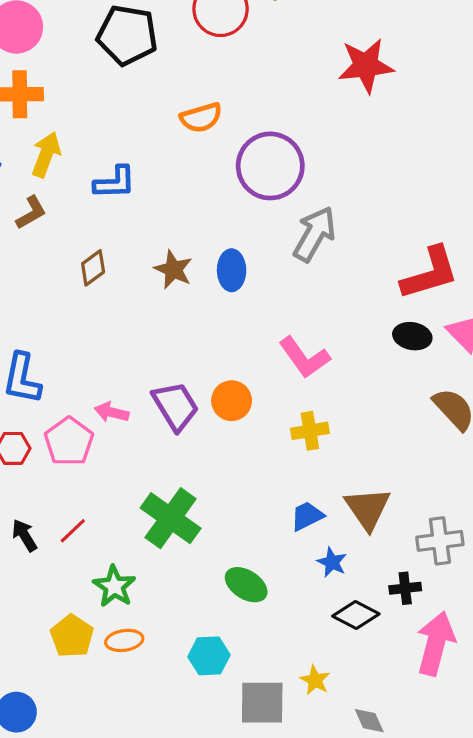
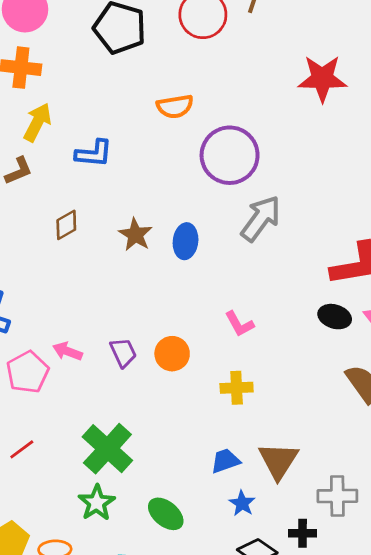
pink L-shape: (304, 358) -> (239, 324), size x0.7
purple trapezoid: (176, 406) -> (123, 353), size x0.7
green star: (114, 586) -> (97, 503), moved

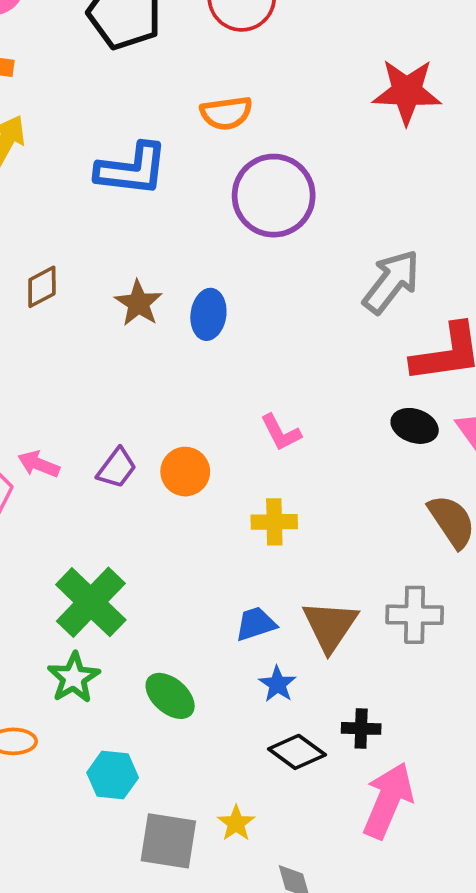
orange semicircle: (175, 106) -> (226, 113), moved
blue L-shape: (94, 153) -> (132, 169), moved, size x1.4
gray arrow: (261, 218) -> (391, 282), moved
purple trapezoid: (123, 353) -> (117, 468), turned 60
gray cross: (337, 496) -> (415, 615), moved

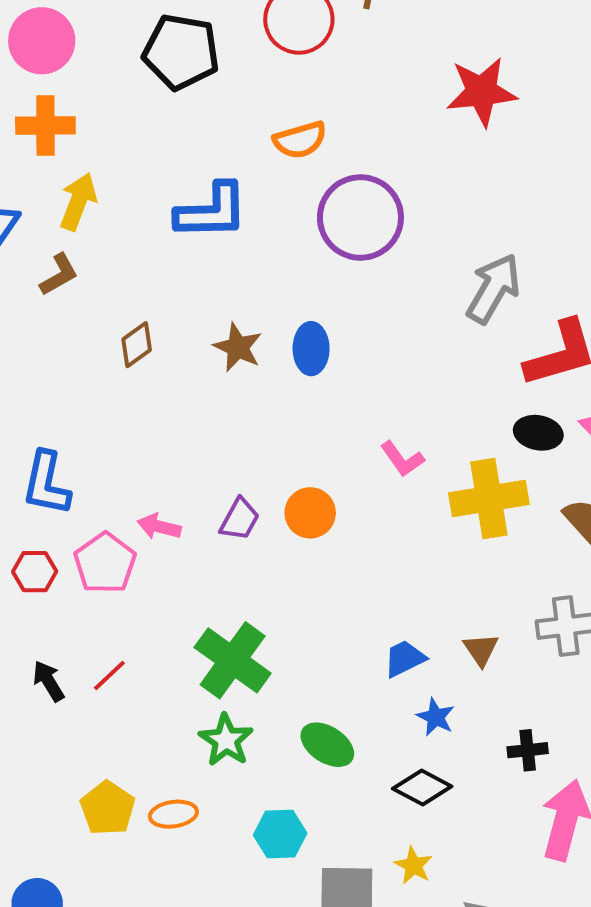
yellow cross: (274, 522) -> (489, 499), moved, size x1.6
brown triangle: (330, 626) -> (481, 650), size x0.6
black diamond: (297, 752) -> (422, 788), moved

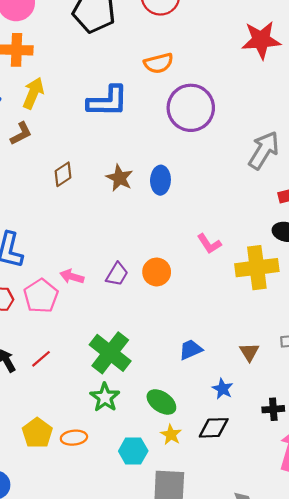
blue trapezoid: (405, 659) -> (191, 350), moved
black diamond: (422, 788) -> (214, 428), turned -32
yellow star: (413, 865) -> (171, 435), moved

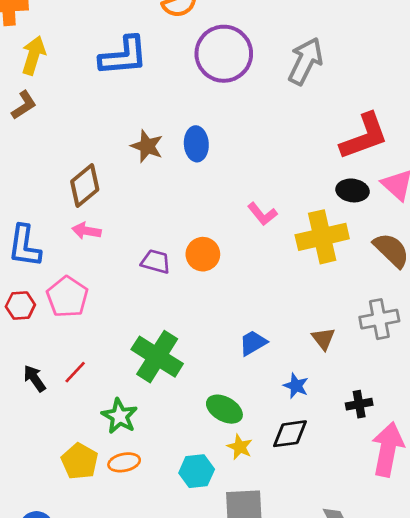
gray arrow: (264, 150) -> (305, 61), moved
brown diamond: (63, 174) -> (85, 185), moved, size x1.4
purple trapezoid: (117, 274) -> (156, 262), turned -100
pink arrow: (72, 277) -> (86, 231), moved
green star: (105, 397) -> (120, 416), moved

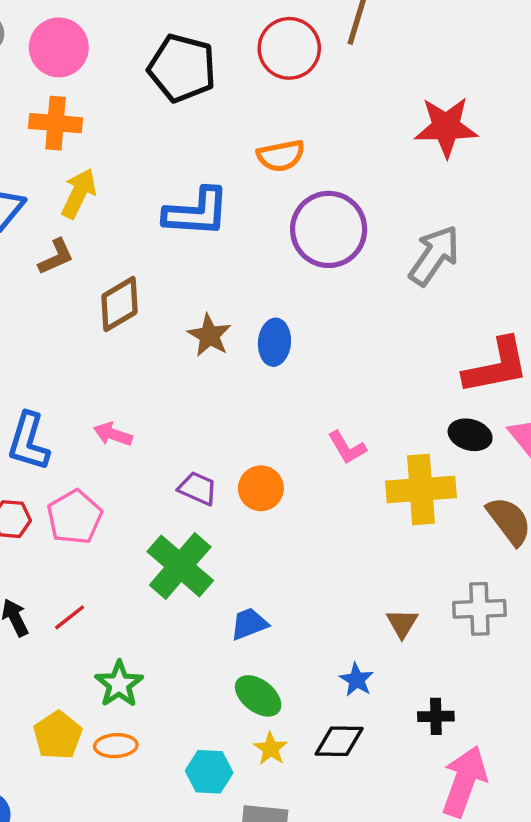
brown diamond: (85, 185) -> (120, 304), moved
blue trapezoid: (253, 343) -> (249, 624), moved
green cross: (157, 357) -> (180, 566), moved

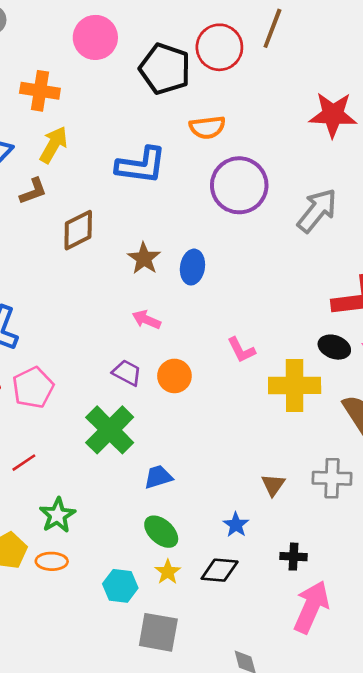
pink circle: (59, 47) -> (95, 37), moved
black pentagon: (182, 68) -> (165, 69), moved
pink arrow: (113, 434) -> (146, 320), moved

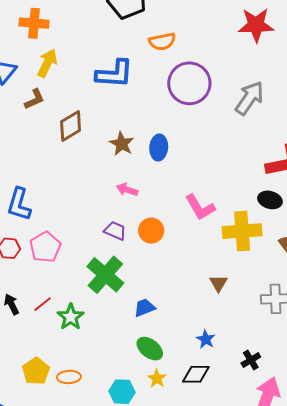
pink L-shape: (241, 350) -> (200, 207), size x1.4
brown triangle: (273, 485) -> (218, 283), moved
green star: (57, 515) -> (71, 317), moved
black cross: (294, 557) -> (251, 360), turned -30

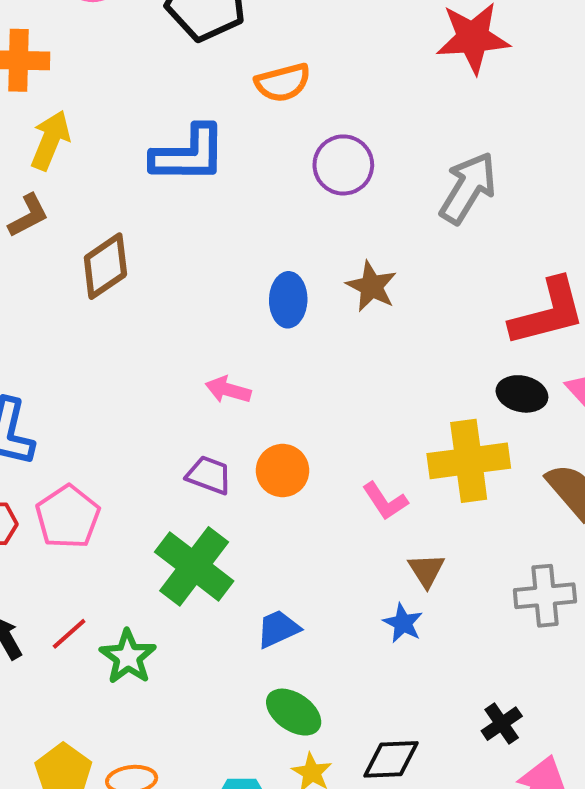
purple circle: (189, 83) -> (343, 165), size x0.7
brown star: (122, 144) -> (372, 286), moved
pink L-shape: (200, 207) -> (385, 501), moved, size x0.7
blue star: (206, 339) -> (403, 623), moved

